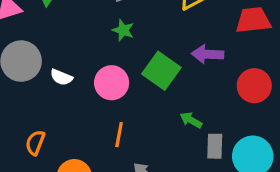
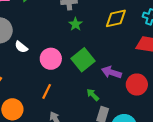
green star: (123, 30) -> (75, 24), moved
purple arrow: (207, 54) -> (111, 72), moved

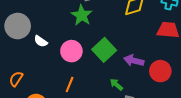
green star: (75, 24) -> (82, 15), moved, size x1.5

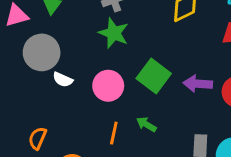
gray circle: (18, 26) -> (42, 52), moved
green arrow: (116, 85) -> (146, 124), moved

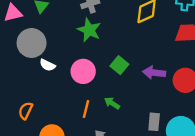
green square: (154, 76) -> (119, 65), size x0.7

